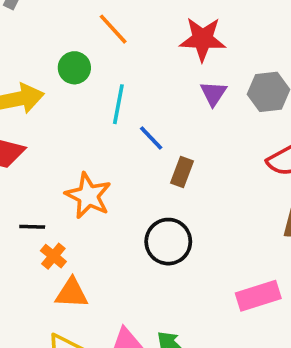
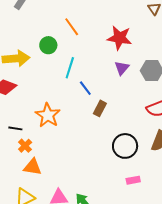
black circle: (168, 242) -> (125, 146), moved
pink rectangle: (258, 296) -> (133, 180), size x0.6

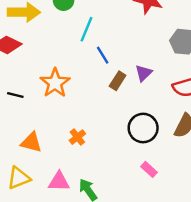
purple triangle: (122, 68) -> (144, 73), moved
orange cross: (25, 146) -> (77, 137), moved
pink rectangle: (133, 180) -> (149, 169), turned 48

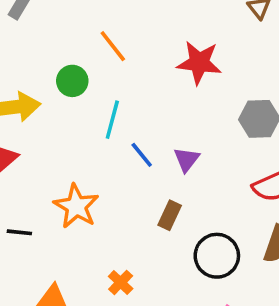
purple triangle: (144, 73) -> (186, 160), moved
brown rectangle: (118, 81) -> (170, 215), moved

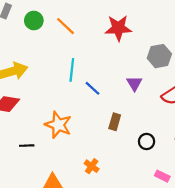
green circle: (72, 81) -> (34, 21), moved
purple triangle: (186, 160) -> (134, 83), moved
black circle: (217, 256) -> (147, 141), size x0.6

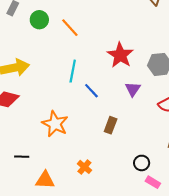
red star: (118, 28) -> (120, 55), moved, turned 30
black circle: (147, 141) -> (142, 163), moved
black line: (27, 146) -> (22, 157), moved

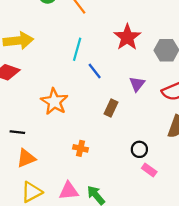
purple triangle: (133, 89) -> (137, 84), moved
orange cross: (84, 167) -> (81, 148), turned -32
orange triangle: (45, 180) -> (26, 158), moved, turned -30

